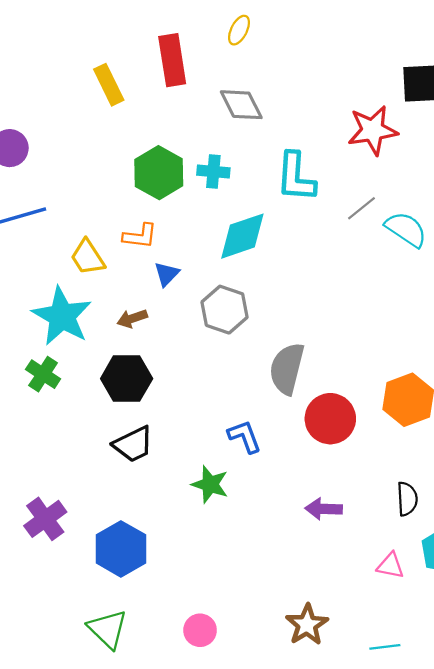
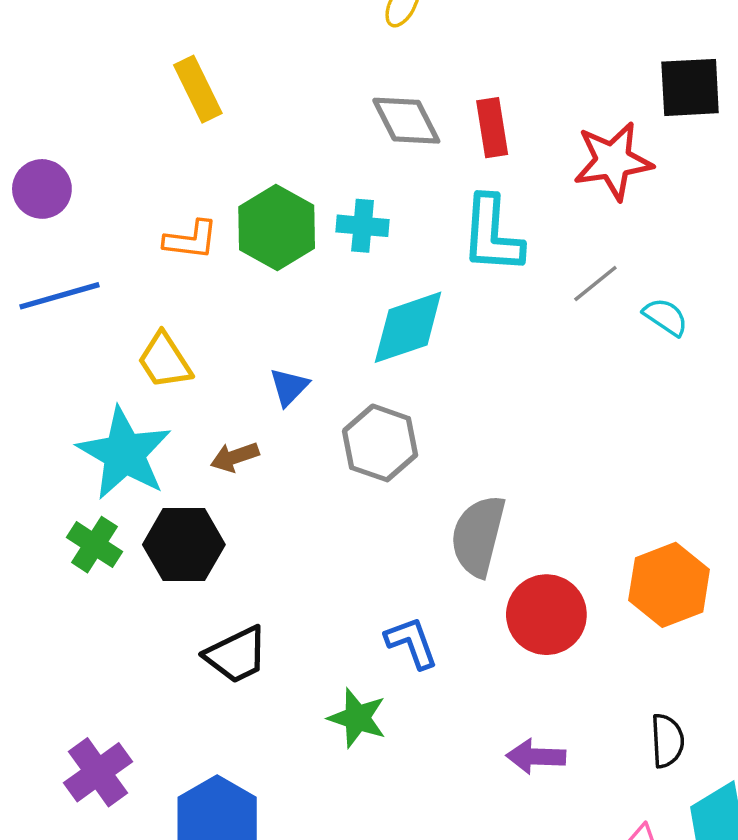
red rectangle: (172, 60) -> (492, 128), moved, size x0.7
cyan semicircle: (406, 229) -> (666, 317), size x0.7
orange L-shape: (140, 236) -> (191, 240), moved
black hexagon: (127, 379) -> (184, 545), moved

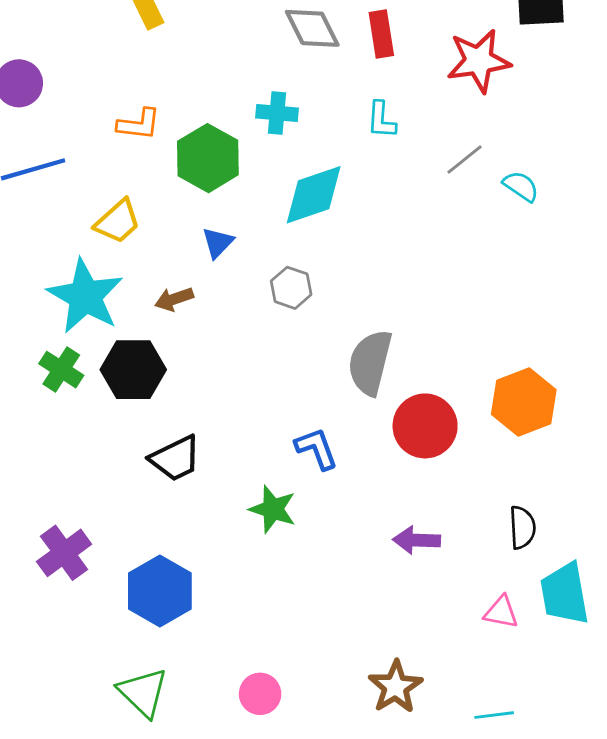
green hexagon: (277, 228) -> (208, 158), moved
cyan L-shape: (492, 235) -> (381, 120), size x0.6
yellow trapezoid: (165, 361) -> (118, 222), turned -99
gray hexagon: (380, 443) -> (291, 288), size x0.7

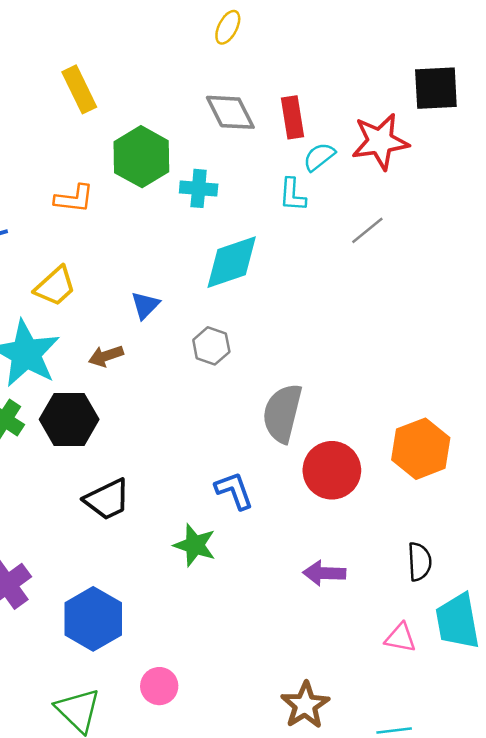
green hexagon: (208, 158) -> (141, 157), moved
cyan semicircle: (521, 186) -> (319, 157), moved, turned -72
pink circle: (260, 694) -> (159, 686), moved

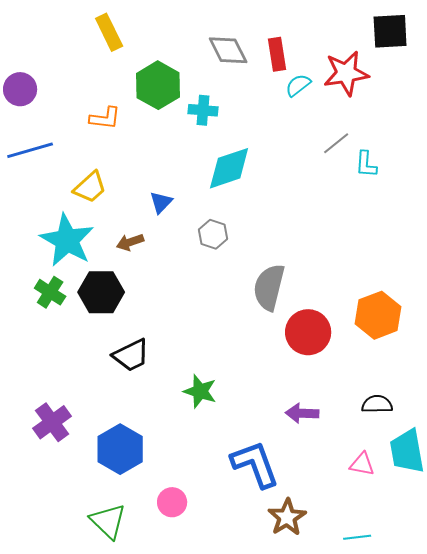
cyan L-shape: (293, 195) -> (366, 164), moved
blue L-shape: (234, 491) -> (255, 464), moved, size x1.6
black semicircle: (419, 562) -> (377, 404), turned -88

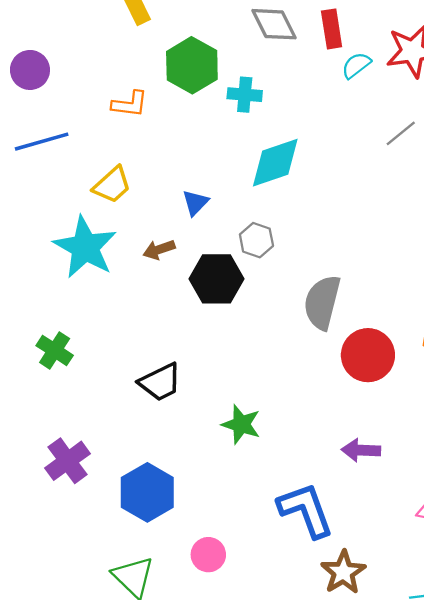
green cross: (50, 292) -> (55, 350), moved
black hexagon: (101, 292) -> (217, 279), moved

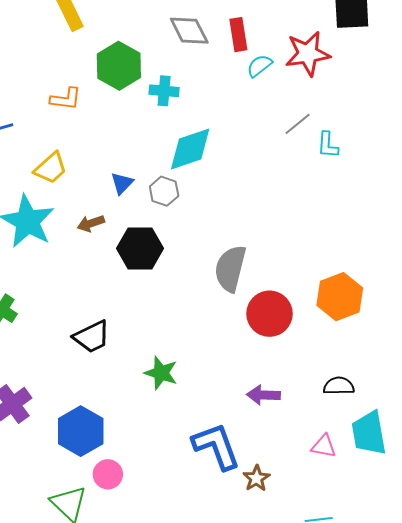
gray hexagon: (256, 240) -> (164, 191), moved
pink circle: (208, 555) -> (108, 474), moved
brown star: (343, 572) -> (256, 478), moved, size x0.7

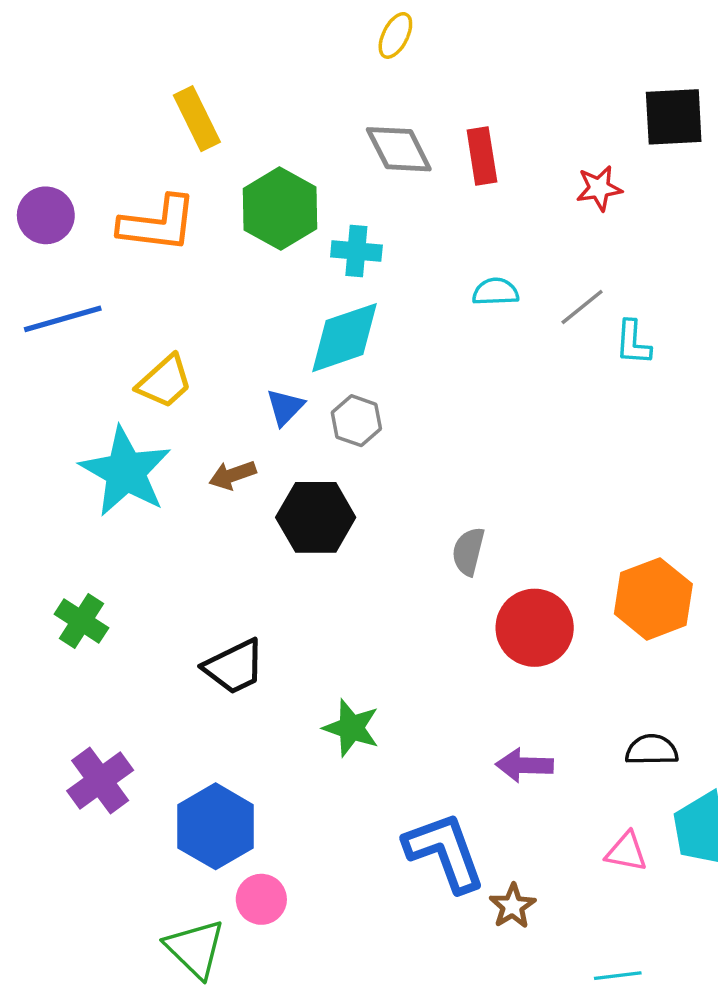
red star: (308, 54) -> (599, 188), size x0.6
cyan semicircle: (259, 66) -> (496, 292), moved, turned 36
orange L-shape: (66, 99) -> (158, 224), moved, size x1.5
cyan diamond: (190, 149) -> (345, 338), moved
gray semicircle: (230, 269) -> (468, 551), size x0.6

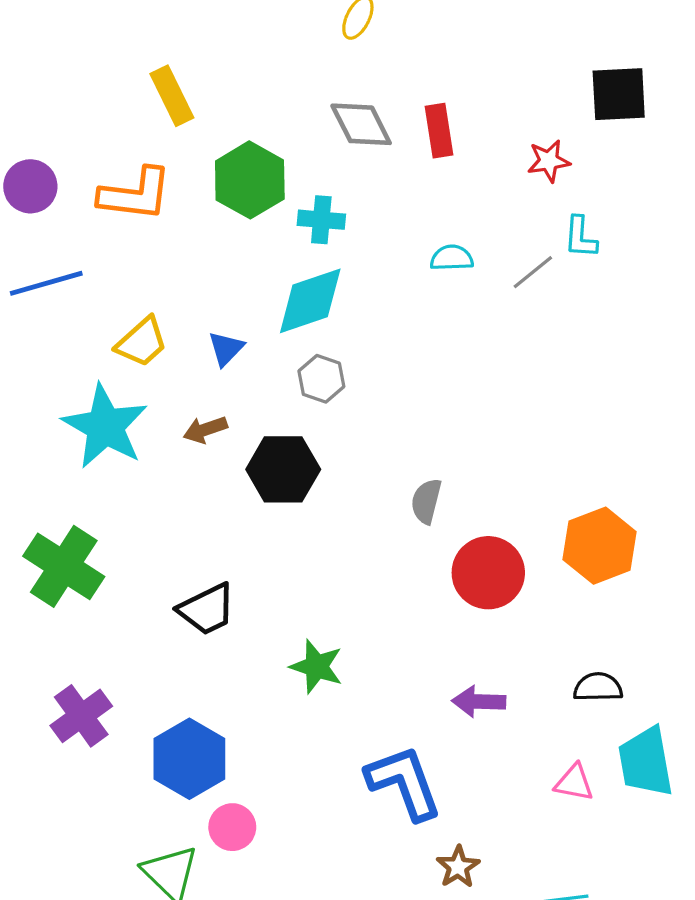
cyan L-shape: (633, 343) -> (580, 237), moved
blue triangle: (285, 407) -> (226, 349), moved
green cross: (81, 621) -> (64, 566), size x1.6
brown star: (513, 906) -> (458, 867), moved

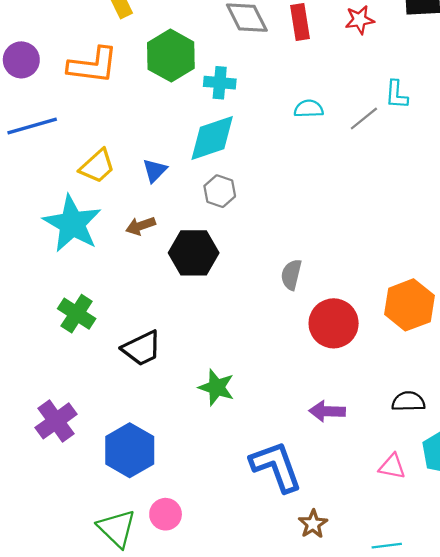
red star: (549, 161) -> (360, 20), moved
green cross: (64, 566) -> (77, 314), moved, size x0.7
pink circle: (232, 827) -> (166, 514), moved

